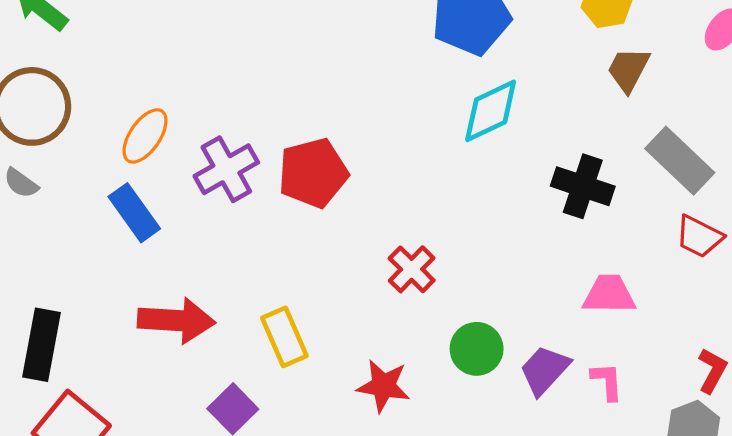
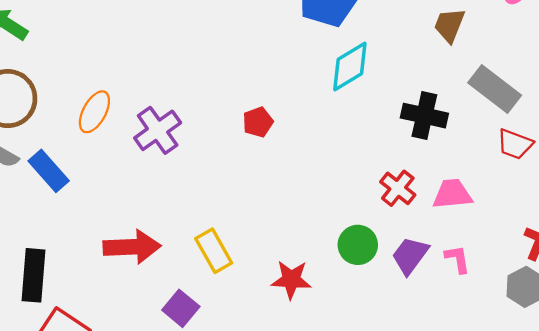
red pentagon: (313, 173) -> (258, 122), moved, size x0.6
blue rectangle: (134, 213) -> (49, 171), moved
red cross: (412, 269) -> (398, 188), moved

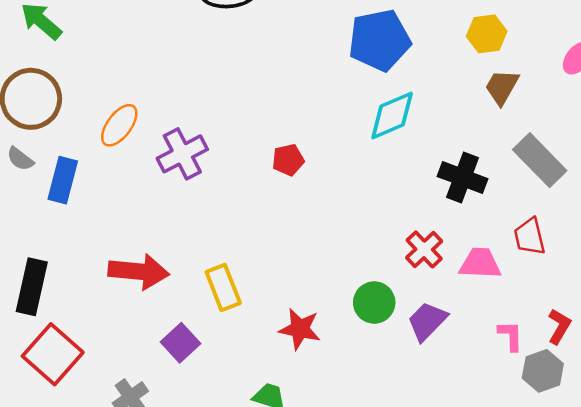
red trapezoid: (515, 144) -> (530, 237), moved, turned 48
blue rectangle: (49, 171) -> (63, 180), turned 48
pink L-shape: (457, 259) -> (511, 336), moved

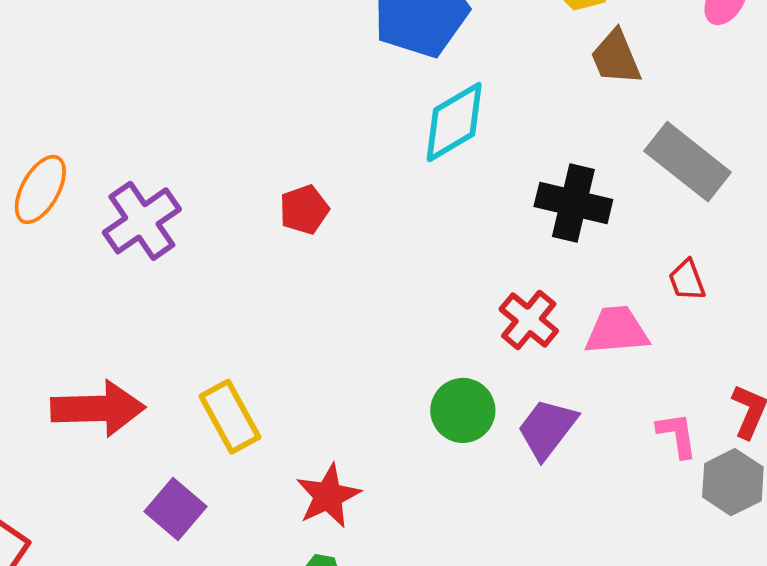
brown trapezoid: (502, 87) -> (616, 57), turned -45
red trapezoid: (530, 237) -> (687, 280), size x0.7
red star: (300, 329) -> (328, 496), moved, turned -30

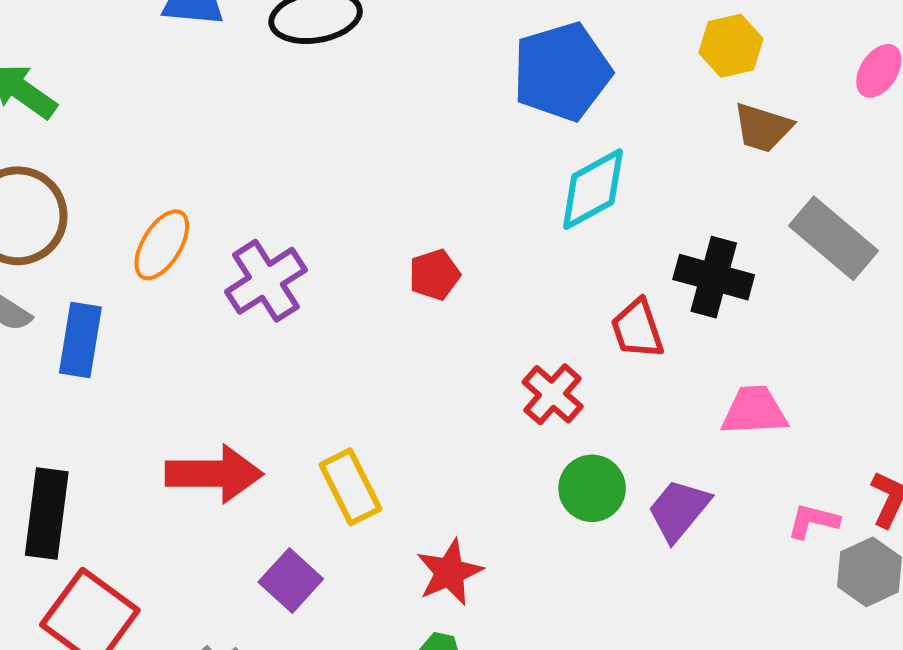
brown trapezoid: (616, 57) -> (763, 128), turned -52
red trapezoid: (687, 280) -> (637, 329), moved, size x1.4
red cross: (529, 320) -> (553, 394), moved
pink L-shape: (677, 435) -> (813, 521), turned -69

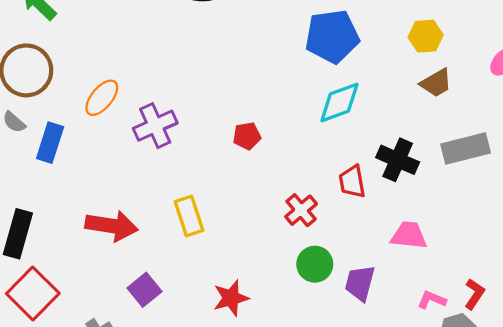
brown trapezoid: (763, 128) -> (436, 83), turned -56
gray rectangle: (833, 238) -> (466, 148), turned -63
yellow rectangle: (350, 487) -> (189, 216), moved
purple trapezoid: (679, 510) -> (360, 283), turned -33

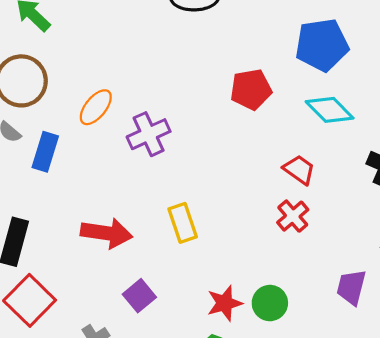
cyan diamond: (339, 103) -> (330, 110), turned 66
red pentagon: (247, 136) -> (251, 89), moved, size x1.5
red trapezoid: (352, 182) -> (299, 170), moved, turned 136
green circle: (315, 264) -> (270, 303), moved

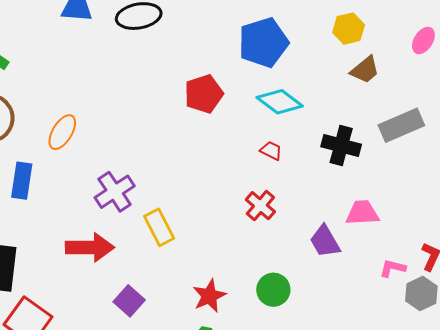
purple cross: (149, 134) -> (115, 192), moved
red trapezoid: (299, 170) -> (271, 151), moved, size x0.7
purple trapezoid: (351, 287) -> (325, 241), moved, turned -36
green circle: (270, 303) -> (273, 290), moved

